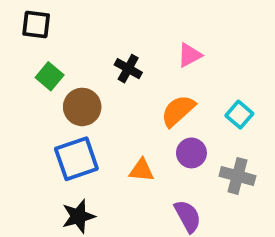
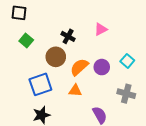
brown circle: (82, 107) -> (56, 57), moved
orange semicircle: (178, 111) -> (79, 67), moved
purple circle: (191, 153) -> (102, 67), moved

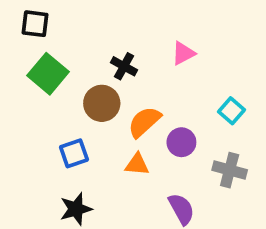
green square: (26, 40) -> (48, 74), size x1.5
purple circle: (102, 67) -> (181, 142), moved
blue square: (40, 84) -> (74, 153), size x0.7

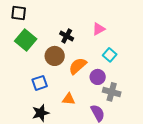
cyan square: (231, 111) -> (110, 55), moved
orange triangle: (137, 164) -> (69, 99), moved
gray cross: (230, 170) -> (112, 92), moved

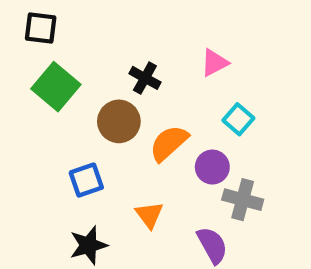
orange triangle: (69, 99) -> (149, 215), turned 48

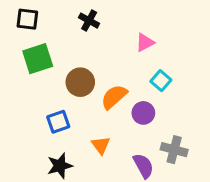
black cross: (145, 78) -> (89, 21), moved
green square: (56, 87) -> (38, 59), turned 32
gray cross: (243, 200) -> (174, 150), moved

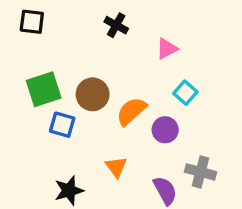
black cross: (89, 21) -> (116, 25), moved
green square: (38, 59) -> (44, 89), moved
blue square: (58, 122) -> (62, 125), moved, turned 35

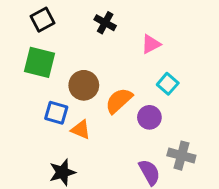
black square: (32, 22) -> (43, 20), moved, turned -35
green square: (44, 89) -> (39, 62), moved, turned 32
orange triangle: (116, 167) -> (81, 130), moved, turned -30

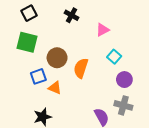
orange semicircle: (119, 101) -> (81, 68), turned -30
blue square: (56, 113) -> (38, 76), turned -35
purple circle: (149, 117) -> (124, 80), moved

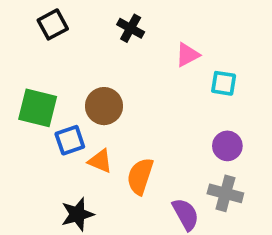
green square: (27, 42) -> (38, 108), moved
cyan square: (114, 57) -> (224, 83), moved, turned -32
orange semicircle: (81, 68) -> (140, 176), moved

